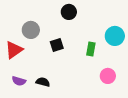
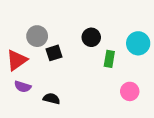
black circle: (69, 12) -> (91, 37), moved
black square: (57, 45) -> (54, 53), moved
purple semicircle: (19, 81) -> (23, 87), moved

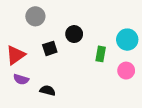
gray circle: (37, 36) -> (35, 16), moved
black circle: (91, 37) -> (74, 34), moved
pink circle: (130, 91) -> (126, 71), moved

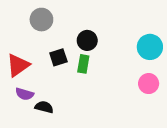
green rectangle: (101, 54) -> (83, 64), moved
black semicircle: (48, 90) -> (44, 107), moved

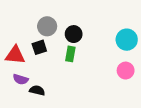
gray circle: (41, 20) -> (47, 26), moved
black square: (58, 57) -> (39, 47), moved
red triangle: (18, 65) -> (15, 55), turned 40

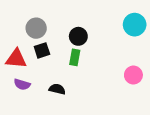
gray circle: (47, 26) -> (36, 28), moved
cyan circle: (127, 40) -> (135, 25), moved
black semicircle: (37, 90) -> (57, 89), moved

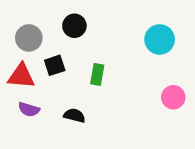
cyan circle: (135, 25) -> (160, 39), moved
gray circle: (36, 28) -> (29, 38), moved
black circle: (78, 36) -> (74, 26), moved

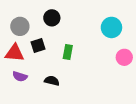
pink circle: (173, 97) -> (124, 57), moved

